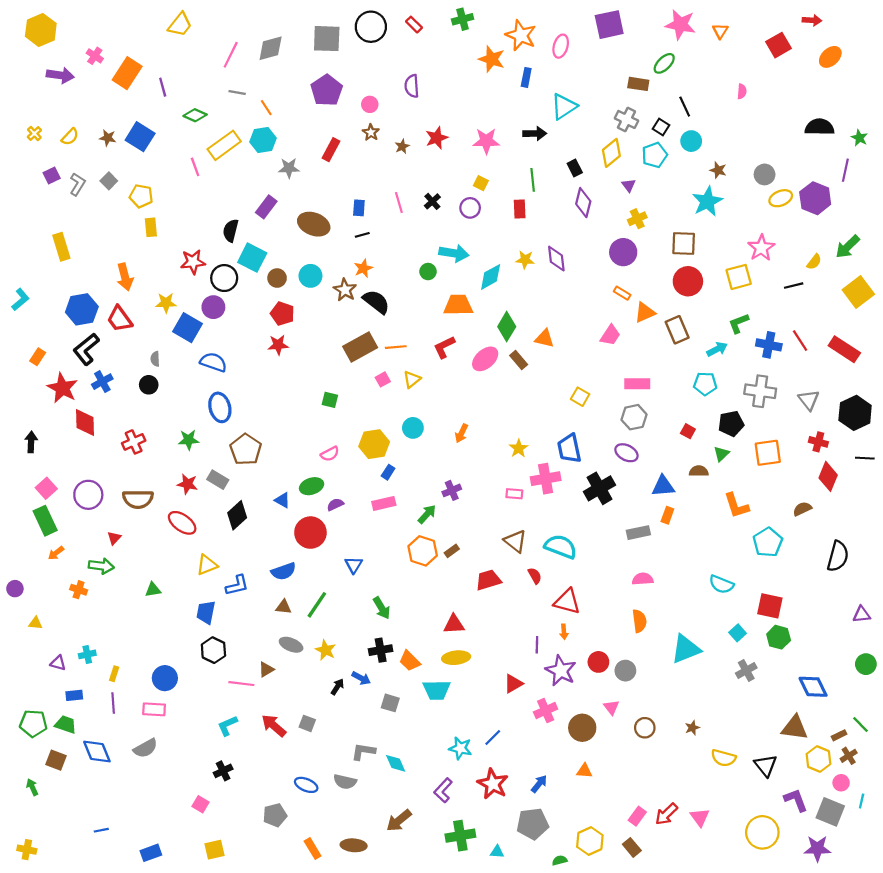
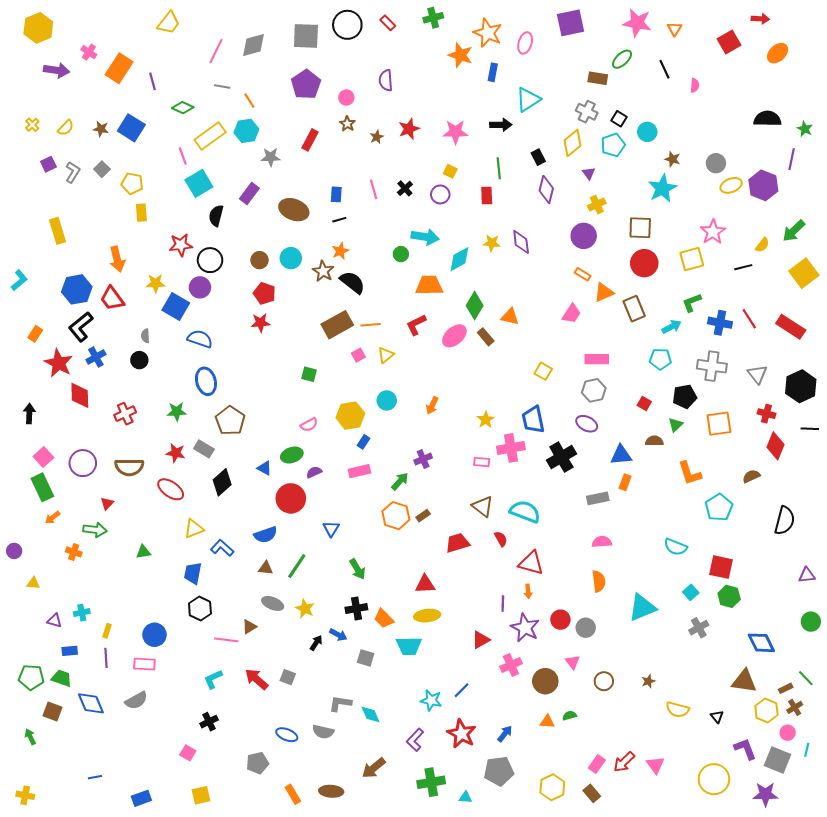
black line: (685, 107) -> (664, 69), moved
cyan square: (252, 258) -> (199, 183), moved, turned 32
blue L-shape: (237, 585) -> (222, 548), turned -125
black triangle: (766, 765) -> (717, 717), size x0.6
green semicircle: (560, 860) -> (570, 716), moved

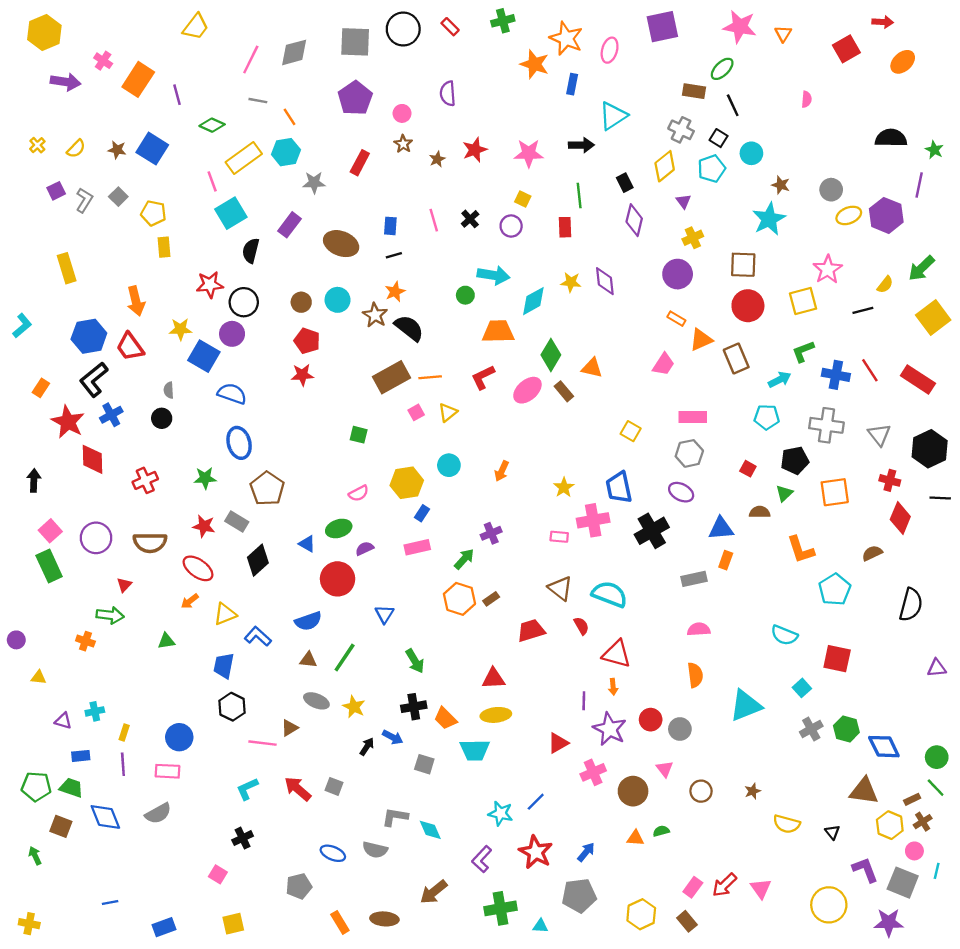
black line: (664, 69) -> (733, 105), moved
orange arrow: (52, 518) -> (190, 601), moved
green hexagon: (729, 596) -> (846, 729), moved
green circle: (811, 622) -> (937, 757), moved

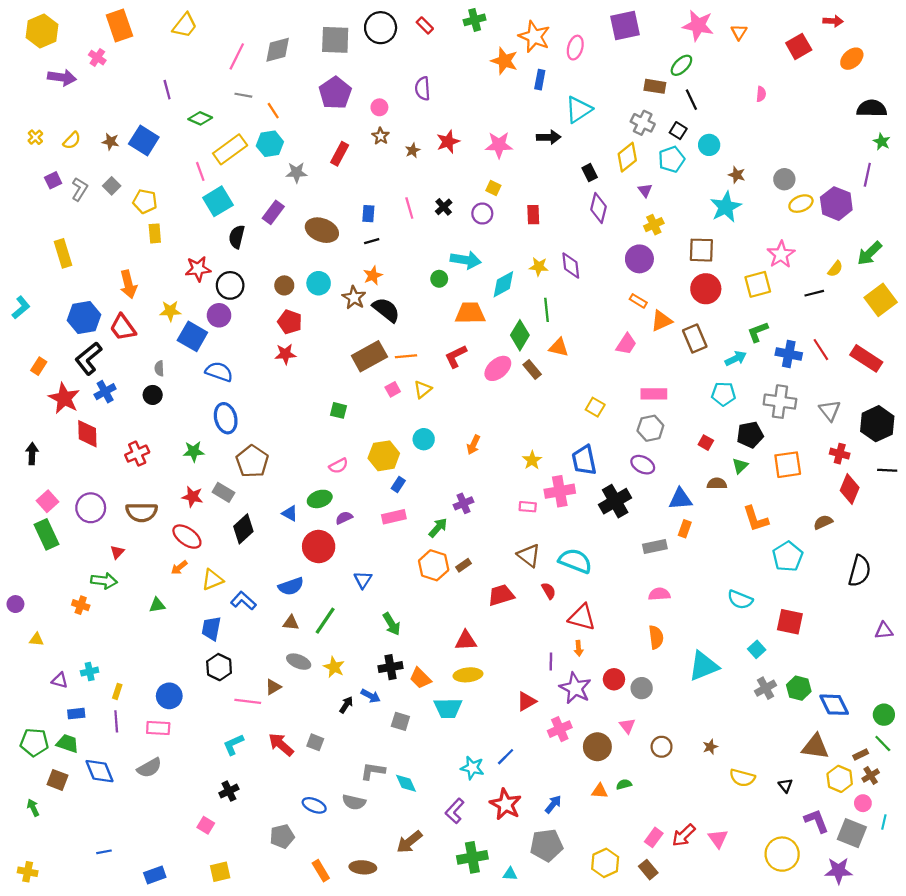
orange rectangle: (138, 79) -> (119, 25), moved, turned -52
black semicircle: (891, 138) -> (872, 108), moved
green line: (579, 196) -> (546, 310), moved

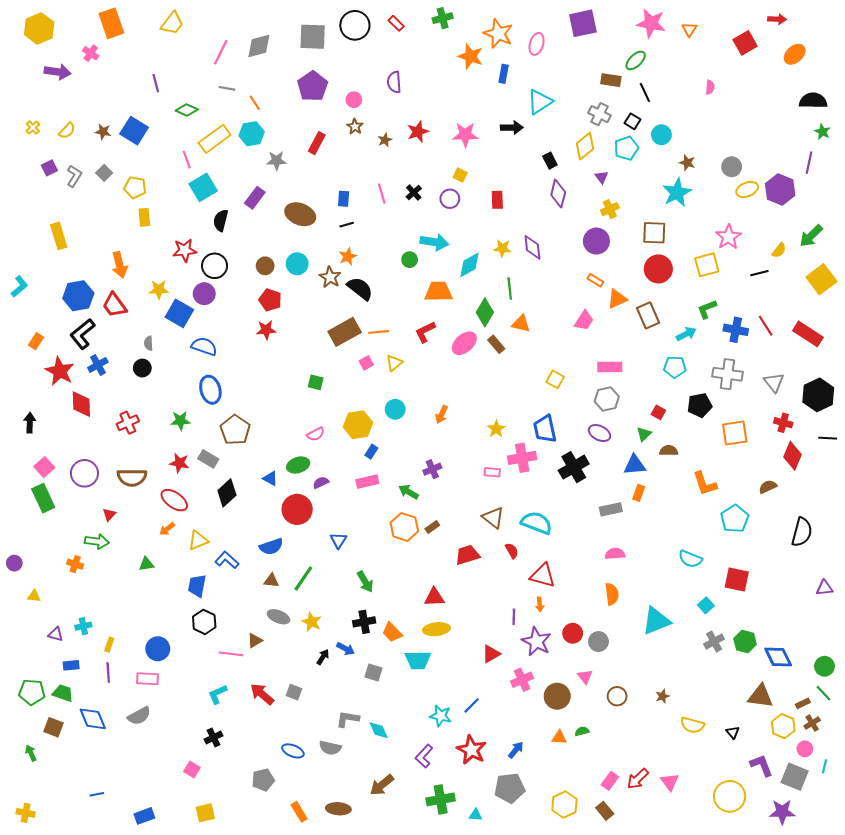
green triangle: (740, 466) -> (644, 434), moved
green arrow: (438, 528) -> (409, 492), turned -102

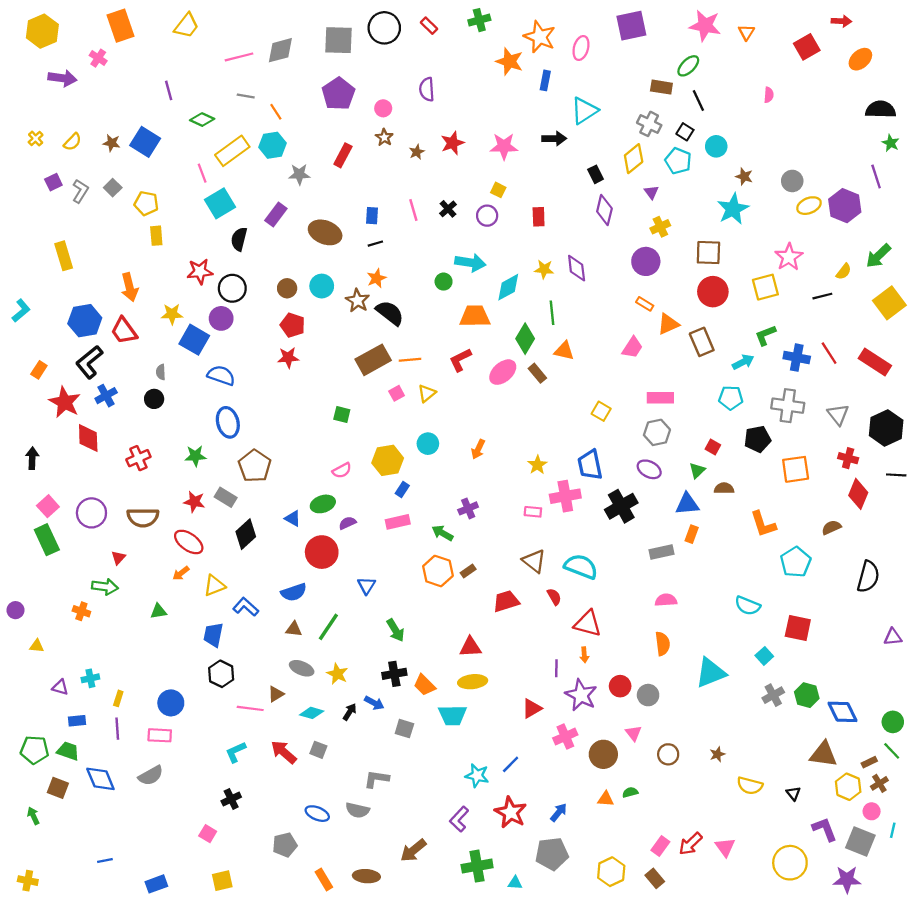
pink line: (221, 52) -> (239, 57), turned 50
cyan pentagon: (626, 148) -> (678, 161), turned -30
purple line: (809, 163) -> (876, 177), turned -30
cyan diamond: (379, 730) -> (312, 713), moved, turned -50

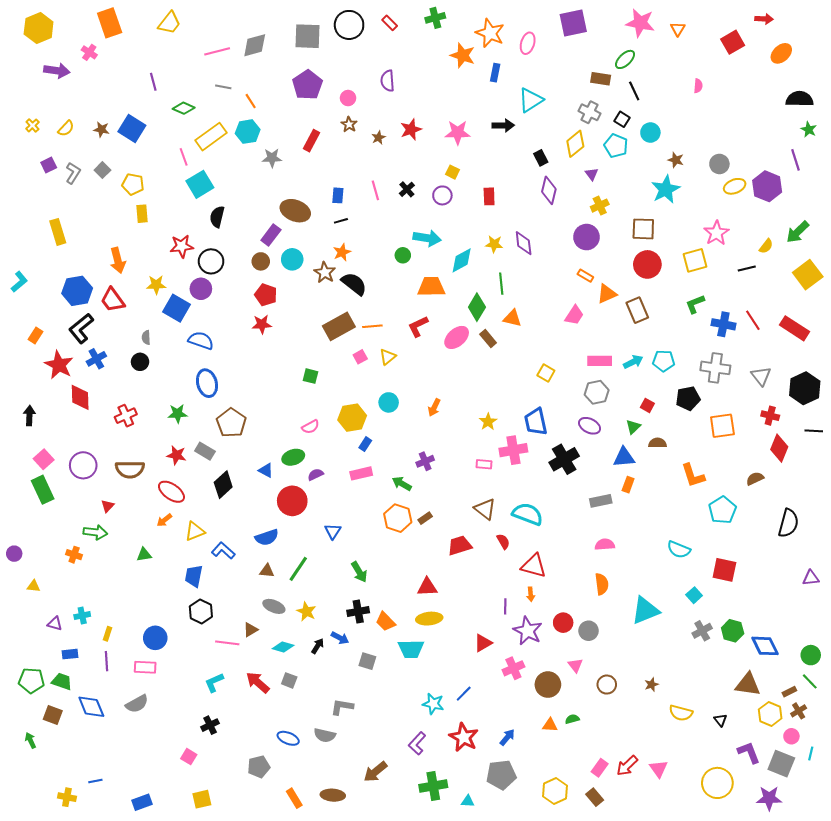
purple rectangle: (276, 215) -> (271, 235), moved
cyan arrow: (743, 362) -> (633, 362), moved
yellow cross: (28, 881) -> (67, 797), moved

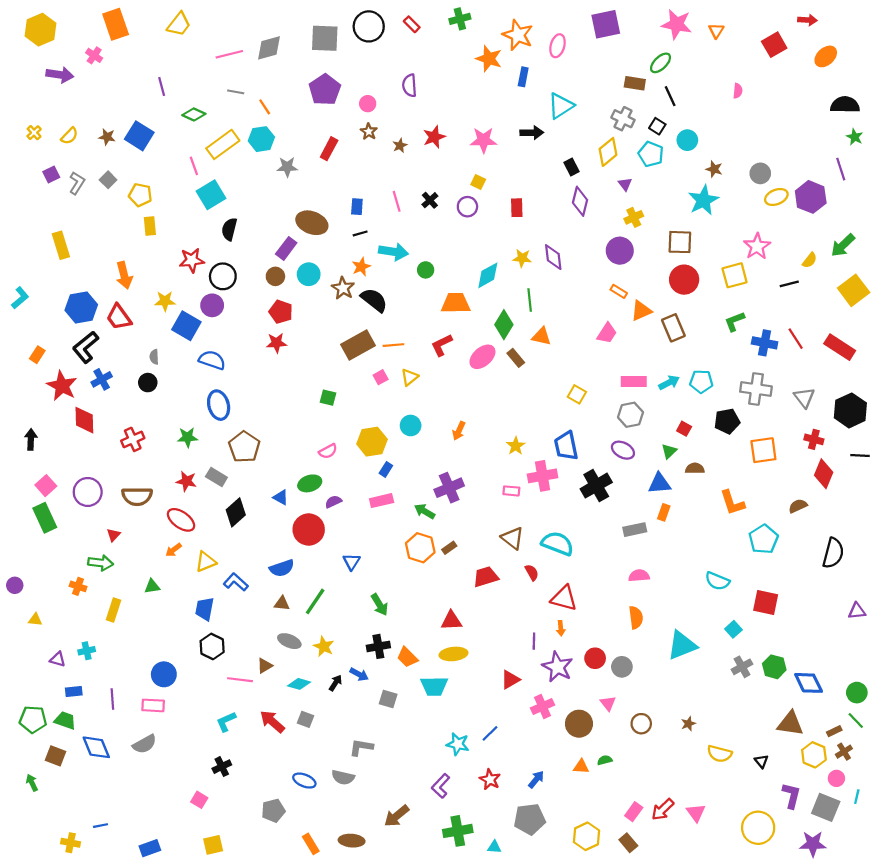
cyan arrow: (427, 238) -> (393, 252), moved
purple cross: (425, 461) -> (449, 488), size x1.5
yellow rectangle: (108, 634) -> (113, 610), moved, size x1.5
red star: (464, 737) -> (490, 779), size x0.7
purple L-shape: (749, 753) -> (791, 796), turned 35

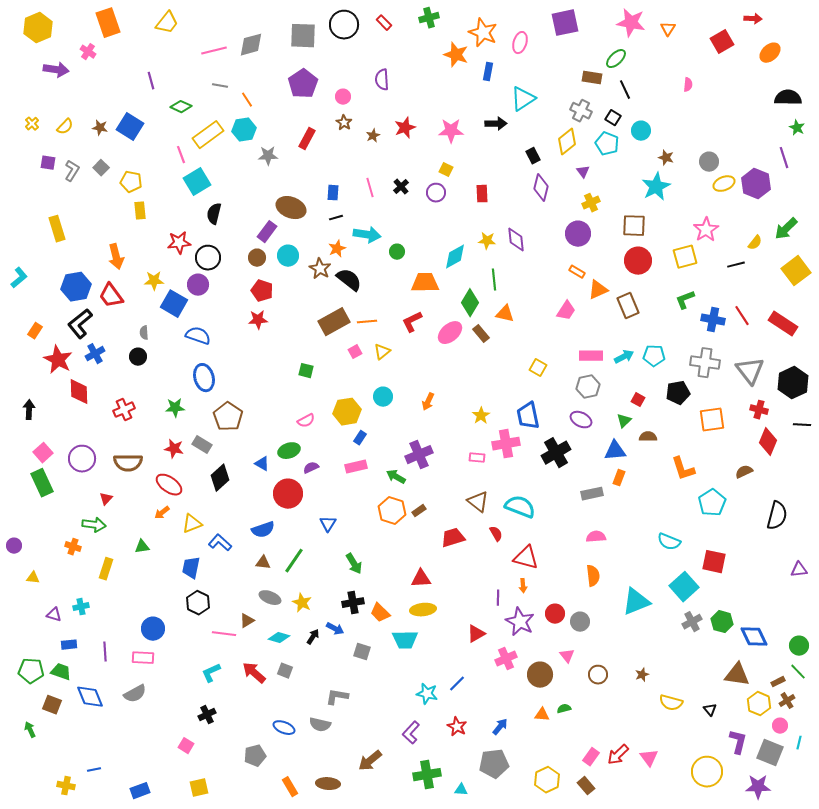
purple square: (51, 174) -> (48, 163), turned 35
gray triangle: (804, 398) -> (750, 371), size x1.4
cyan square: (733, 629) -> (684, 587), size x1.8

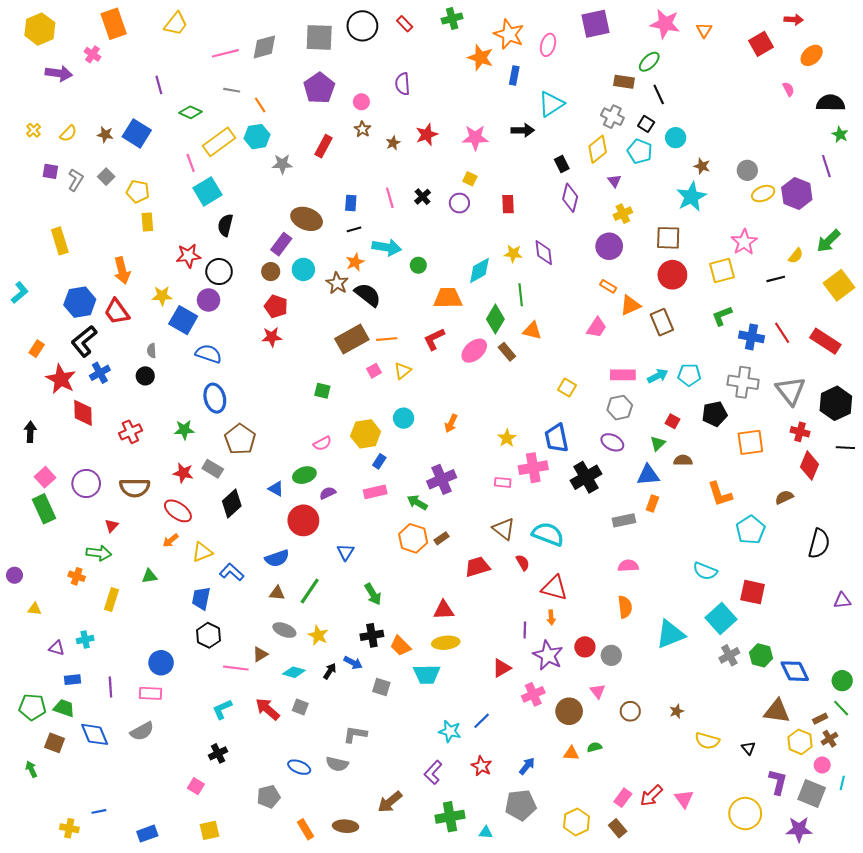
pink semicircle: (688, 85) -> (788, 89), moved, turned -32

